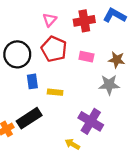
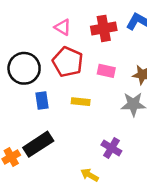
pink triangle: (50, 20) -> (63, 27), turned -40
yellow rectangle: (55, 92) -> (81, 102), moved
purple cross: (91, 121) -> (111, 148), size x0.7

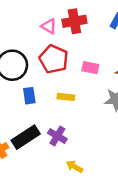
red cross: (104, 28) -> (74, 21), moved
purple cross: (111, 148) -> (57, 136), moved

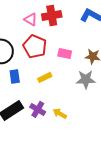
yellow rectangle: (66, 97) -> (45, 77), turned -32
yellow arrow: (74, 166) -> (60, 113), moved

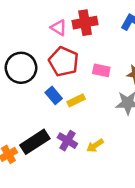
blue rectangle: (15, 76) -> (54, 95), moved, turned -32
yellow arrow: (60, 113) -> (95, 146), turned -64

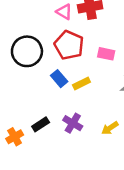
black rectangle: (35, 142) -> (41, 124), size x0.6
yellow arrow: (95, 146) -> (110, 128), moved

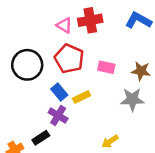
purple cross: (73, 123) -> (58, 115), moved

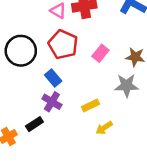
pink rectangle: (106, 67) -> (100, 53), turned -63
yellow rectangle: (82, 97) -> (90, 105), moved

